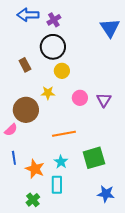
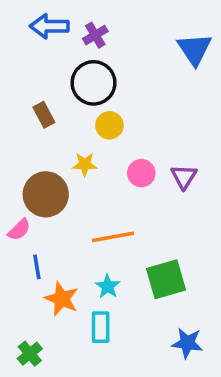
blue line: (14, 158) -> (37, 267), moved
green cross: (33, 200) -> (30, 354), moved

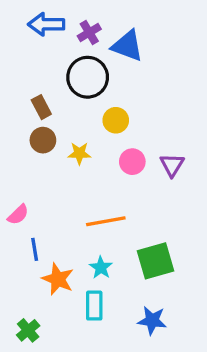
blue triangle: (194, 49) -> (127, 46), moved, turned -36
yellow circle: (109, 125) -> (116, 120), moved
brown circle: (46, 194) -> (43, 140), moved, size x0.6
blue star: (187, 343) -> (152, 320), moved

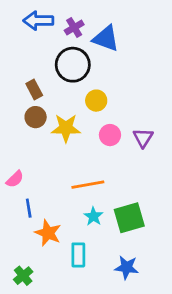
yellow star: (79, 153) -> (66, 128), size x1.5
cyan star: (101, 268) -> (93, 216), moved

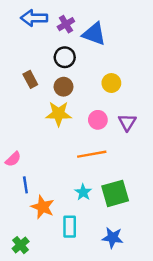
black circle: (73, 65) -> (65, 57), size x0.7
yellow circle: (96, 101) -> (111, 83), moved
brown circle: (36, 117) -> (63, 87), moved
orange line: (88, 185) -> (92, 154), moved

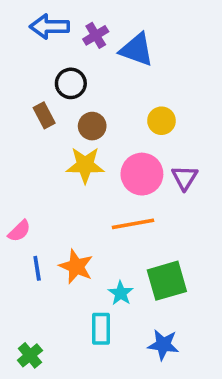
black circle: (65, 57) -> (71, 83), moved
pink circle: (98, 120) -> (142, 174), size x1.5
cyan star: (83, 192) -> (121, 293), moved
orange star: (43, 207) -> (76, 266), moved

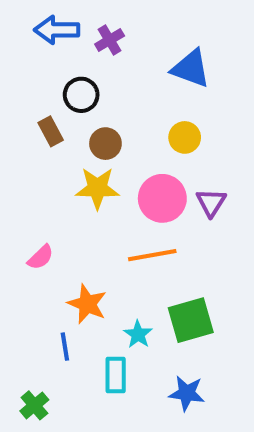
blue triangle: (137, 50) -> (191, 68), moved
pink semicircle: (19, 231) -> (41, 257), moved
blue line: (37, 268) -> (65, 347), moved

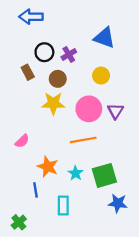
purple cross: (110, 40) -> (69, 54), moved
cyan star: (138, 334) -> (75, 173), moved
blue star: (187, 393) -> (118, 203), moved

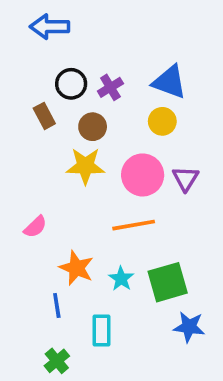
blue triangle: (104, 38) -> (169, 82), moved
green cross: (19, 222) -> (57, 361), moved

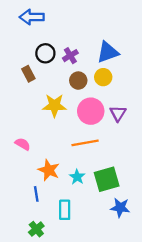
blue triangle: (169, 82) -> (108, 52), turned -40
brown circle: (93, 127) -> (78, 81), moved
pink semicircle: (35, 227) -> (23, 144), turned -105

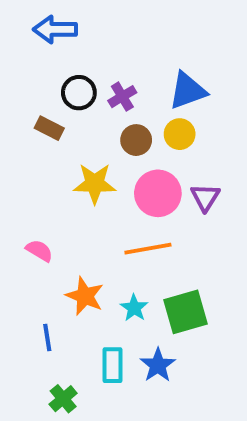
brown rectangle: (28, 74) -> (49, 128), turned -35
blue line: (36, 194) -> (47, 337), moved
blue star: (120, 208) -> (158, 365), moved, turned 30

